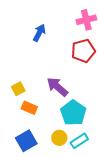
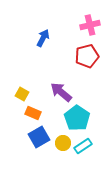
yellow square: (18, 89) -> (22, 94), turned -32
blue square: (26, 141) -> (39, 137), moved

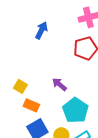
purple arrow: (61, 92) -> (59, 84), size x0.7

